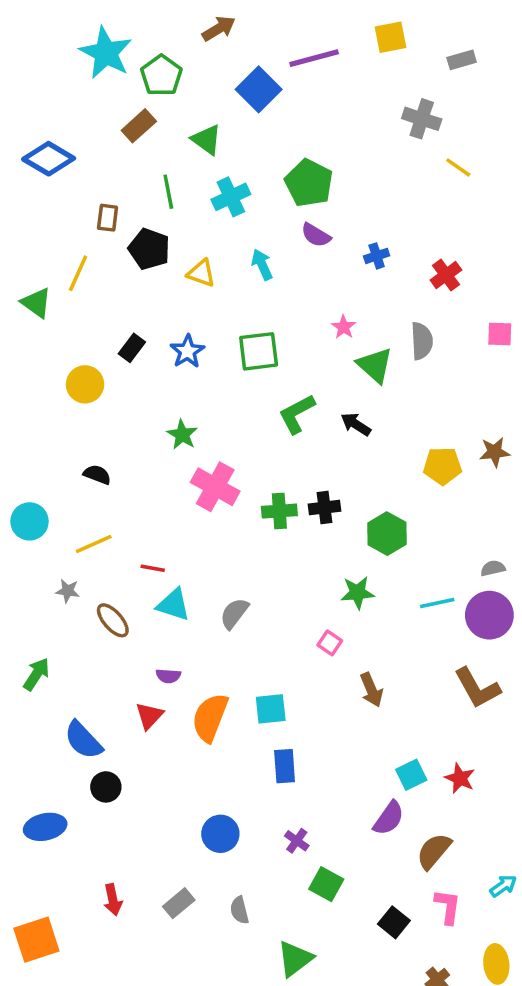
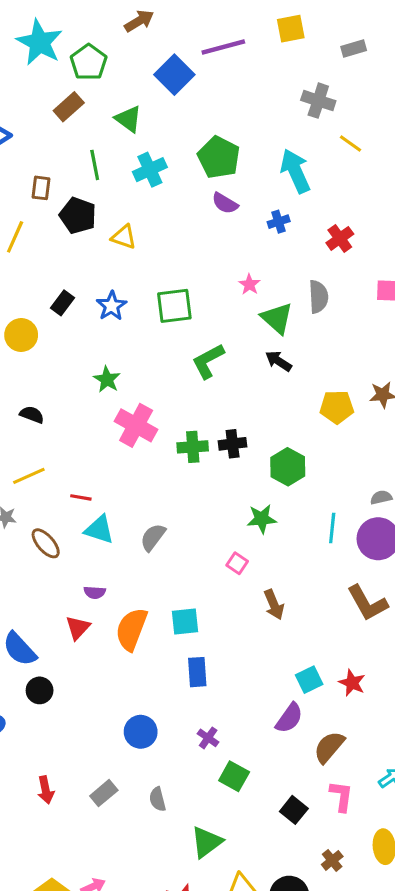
cyan arrow: (262, 265) -> (295, 171), moved, size x1.6
black arrow: (356, 424) -> (279, 361), moved
cyan line: (437, 603) -> (332, 528), turned -72

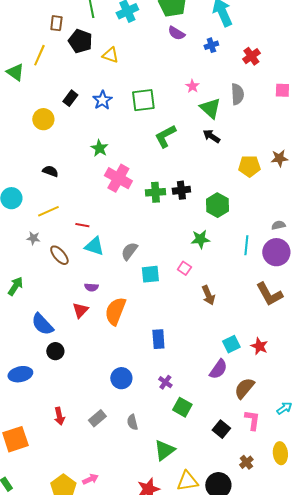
cyan square: (185, 621) -> (150, 274), moved

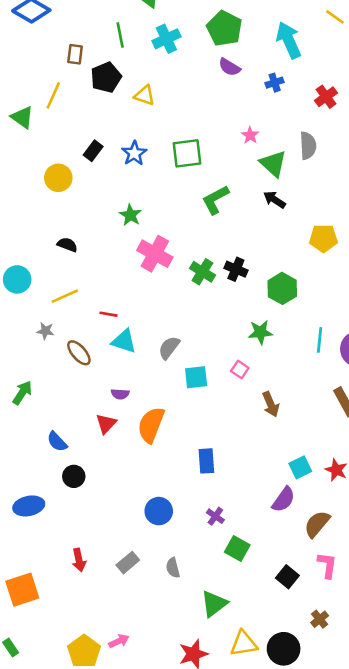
black pentagon: (80, 41) -> (106, 77), turned 30
black cross: (181, 190) -> (236, 269), turned 30
green cross: (155, 192) -> (202, 272), turned 36
blue semicircle: (42, 324) -> (57, 442), size x0.7

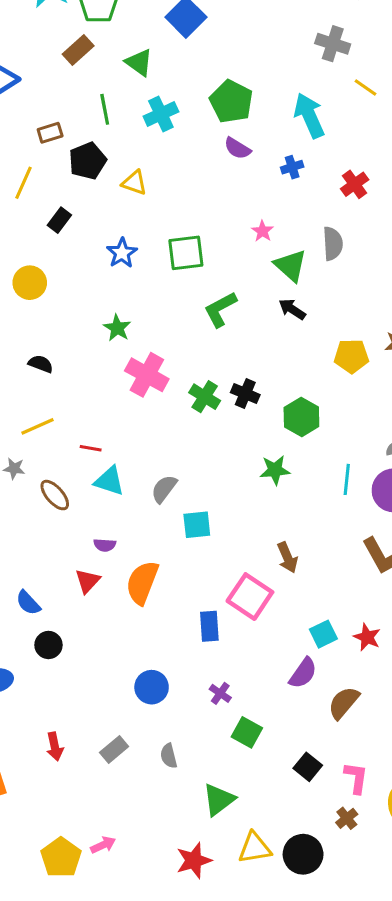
brown rectangle: (75, 54) -> (50, 133), turned 66
black rectangle: (93, 151) -> (59, 220), moved
pink square: (240, 370) -> (250, 597), moved, size x2.0
pink L-shape: (327, 565) -> (356, 778), moved

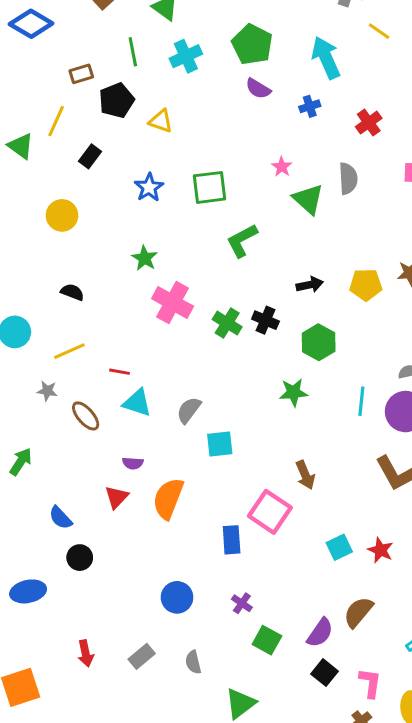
black arrow: (292, 309) -> (310, 285), moved, turned 135
purple semicircle: (303, 673) -> (320, 633), moved

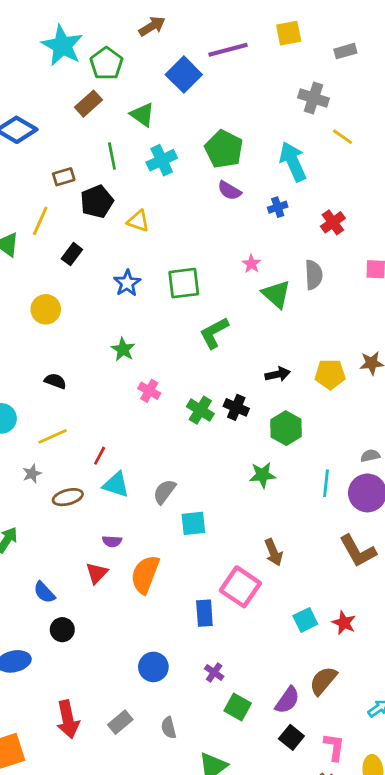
pink cross: (173, 302) -> (149, 391), size x0.6
red line: (119, 372) -> (100, 456), turned -72
gray star: (47, 391) -> (32, 474), turned -30
brown ellipse: (86, 416) -> (68, 497), turned -64
red arrow: (86, 653) -> (68, 719), size x1.5

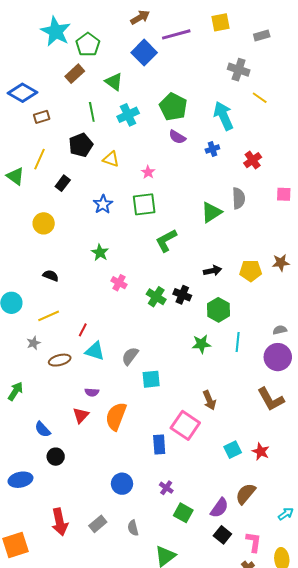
brown arrow: (152, 26) -> (140, 17), moved
brown rectangle: (64, 177) -> (42, 117), moved
pink star: (251, 264) -> (148, 172), moved
green triangle: (276, 294) -> (211, 212), turned 45
cyan line: (326, 483) -> (238, 342), moved

